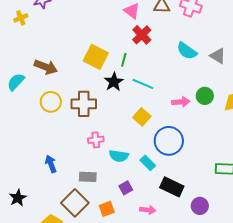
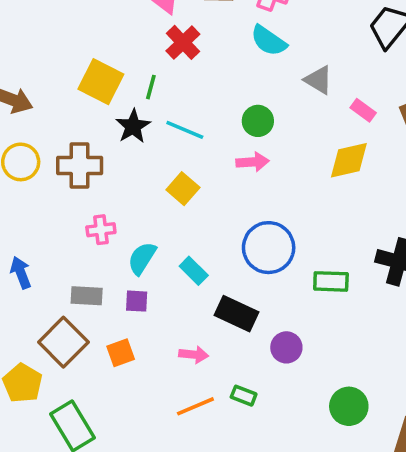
cyan semicircle: (187, 51) -> (269, 41), moved
green circle: (205, 96) -> (258, 121), moved
blue circle: (169, 141) -> (269, 248), moved
cyan semicircle: (119, 156) -> (142, 258), turned 114
purple square: (126, 188) -> (137, 301), moved, turned 32

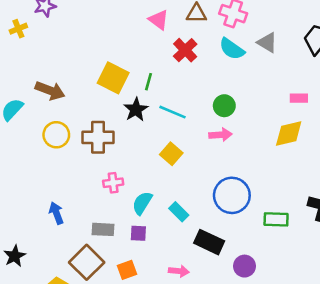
red cross: (183, 42) -> (185, 50), moved
gray triangle: (319, 80) -> (267, 43), moved
pink rectangle: (363, 110) -> (299, 98), turned -36

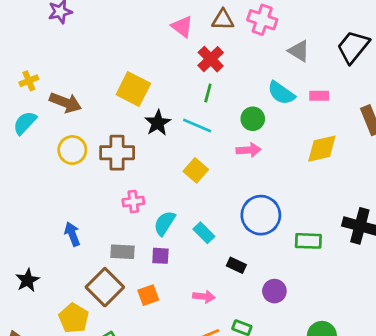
yellow cross: (18, 29) -> (29, 81), moved
cyan semicircle: (232, 49) -> (281, 93), moved
green line: (149, 82) -> (208, 93), moved
pink rectangle: (299, 98) -> (319, 96), moved
black rectangle: (209, 242) -> (236, 265), size x0.6

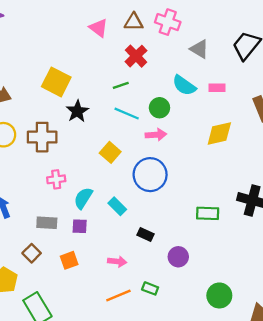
red cross: (211, 59) -> (136, 56), moved
green line: (208, 93) -> (121, 85), turned 56
cyan line: (197, 126) -> (127, 114), moved
blue circle: (261, 215) -> (150, 175), moved
brown square: (105, 287) -> (32, 253), size x0.6

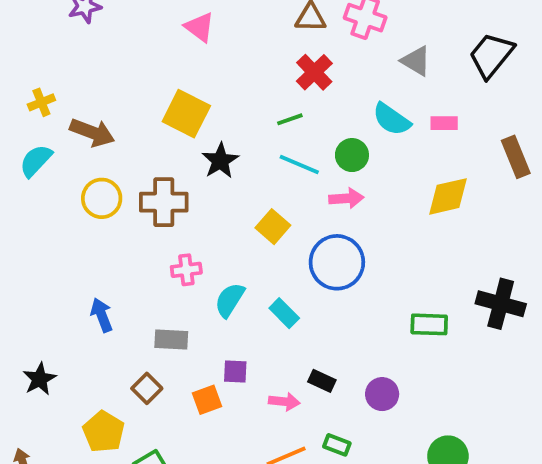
pink triangle: (98, 28) -> (200, 27), moved
purple square: (80, 226) -> (235, 371), moved
black rectangle: (145, 234) -> (322, 381), moved

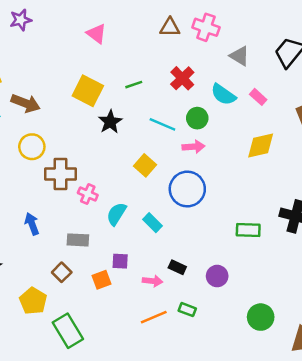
red cross: (314, 72) -> (182, 78), moved
green line: (290, 119) -> (134, 85), moved
pink rectangle: (444, 123) -> (258, 97), turned 42
brown cross: (164, 202) -> (60, 174), moved
pink cross: (186, 270) -> (88, 194), turned 30

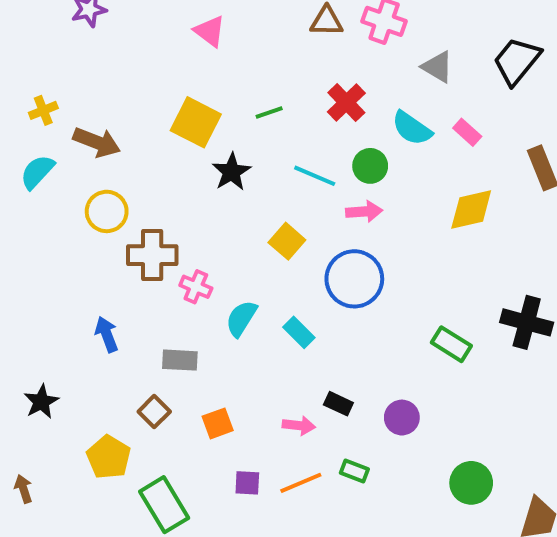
green rectangle: (248, 230) -> (451, 344), turned 30
purple square: (120, 261) -> (247, 483), moved

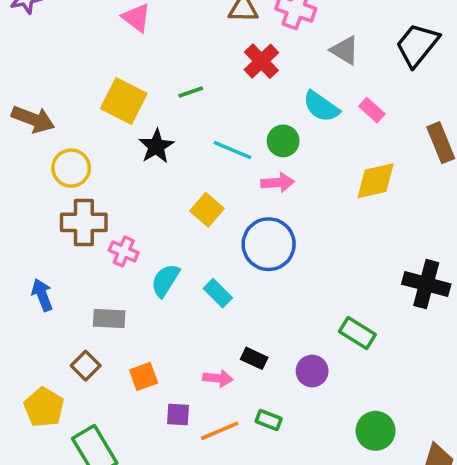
red cross: (346, 103) -> (261, 61), moved
yellow circle: (107, 211) -> (71, 168), moved
green rectangle: (451, 344) -> (357, 333), moved
purple square: (247, 483) -> (178, 415), moved

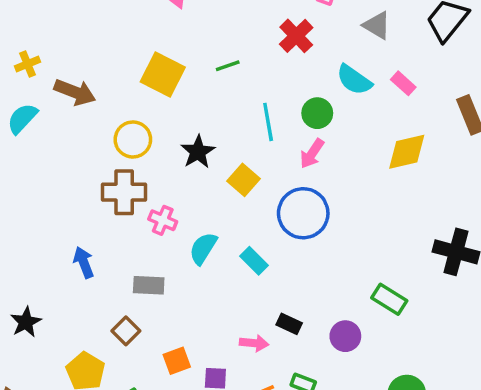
black star: (156, 146) -> (198, 152), moved
cyan line: (232, 150) -> (268, 122), turned 57
yellow circle: (71, 168) -> (133, 139), moved
pink arrow: (278, 183) -> (312, 154), turned 128
orange square: (144, 376) -> (177, 361), moved

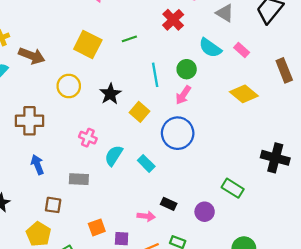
yellow diamond: (407, 152) -> (244, 94), turned 52
brown cross: (124, 192) -> (29, 121), moved
brown square: (126, 331) -> (53, 205), moved, turned -36

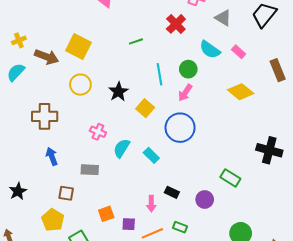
yellow square: (88, 44) -> (78, 47), moved
pink arrow: (146, 216) -> (151, 204), turned 84

